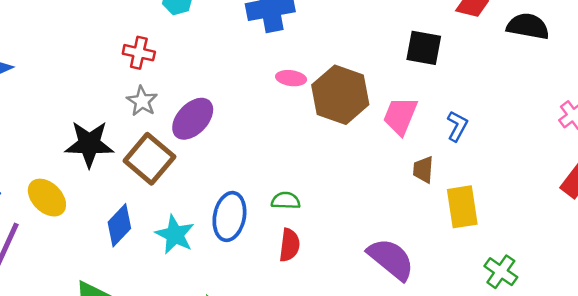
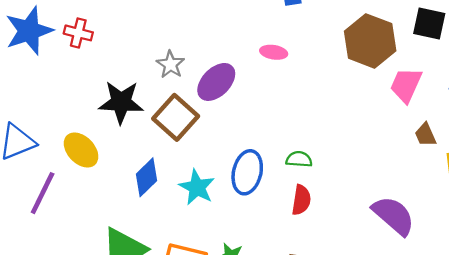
red cross: (139, 53) -> (78, 33), moved
pink ellipse: (291, 78) -> (274, 52), moved
brown hexagon: (340, 95) -> (370, 41), moved
brown trapezoid: (423, 170) -> (425, 135), turned -30

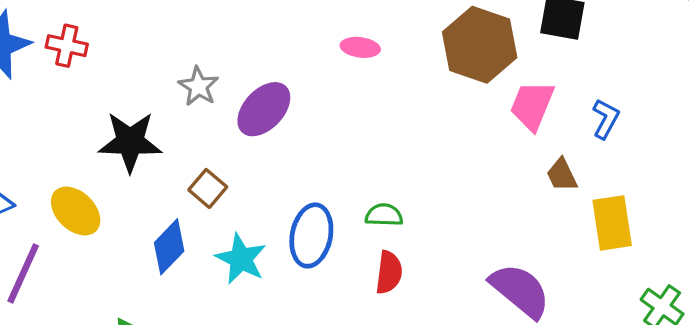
pink ellipse: (274, 52) -> (360, 47), moved
brown square: (176, 117) -> (208, 188), moved, size x0.6

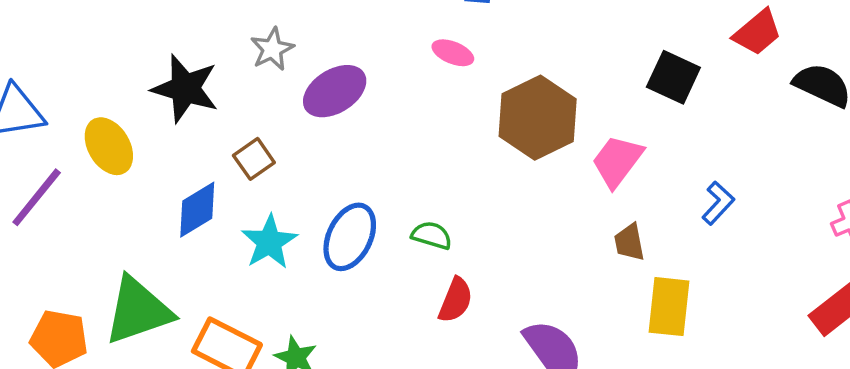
brown hexagon: (480, 45) -> (538, 118), moved
blue L-shape: (606, 119) -> (718, 203), moved
red semicircle: (389, 272) -> (456, 300), moved

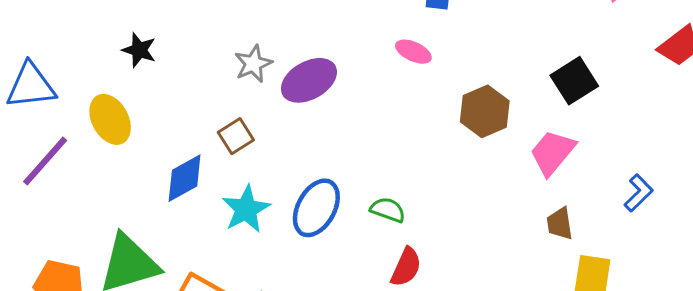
gray star: (272, 49) -> (253, 64), moved
black square: (673, 77) -> (574, 81), moved, turned 30
black star: (185, 89) -> (139, 50), moved, size x0.6
brown hexagon: (538, 118) -> (485, 111), size x0.7

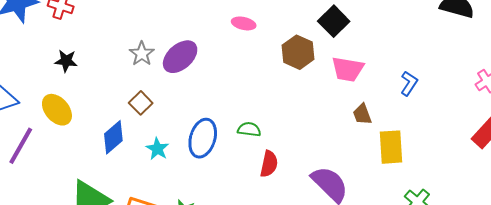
black square: (574, 81) -> (334, 21), moved
pink trapezoid: (552, 152) -> (348, 69), turned -108
cyan star: (246, 209) -> (157, 149), size x0.7

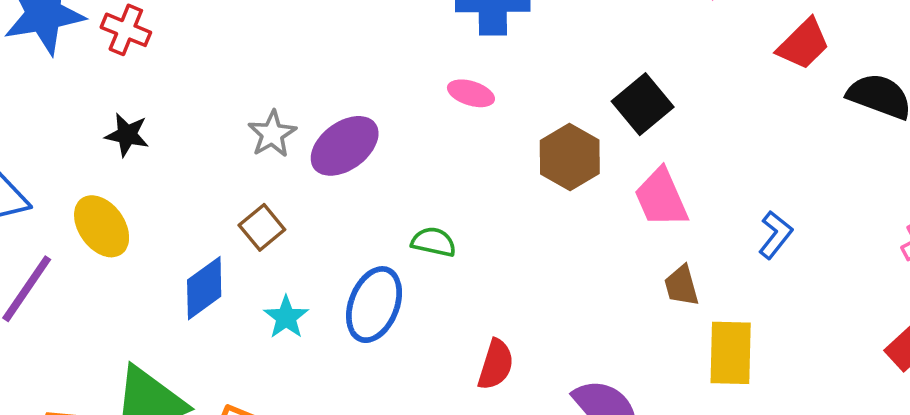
pink trapezoid: (348, 69) -> (661, 198), turned 52
green semicircle: (249, 129) -> (434, 242), moved

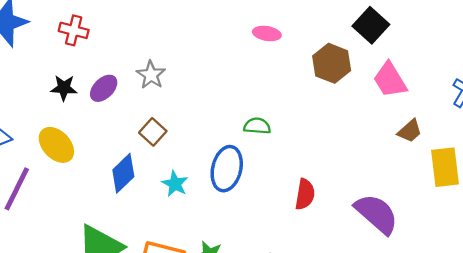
red cross: (126, 30) -> (74, 30), moved
purple ellipse: (345, 146) -> (104, 88), moved, size x0.7
brown trapezoid: (681, 286) -> (410, 131), turned -108

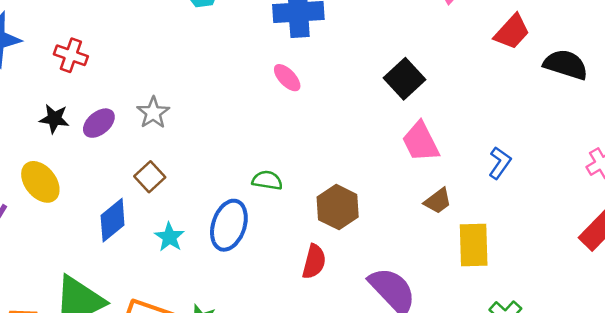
pink ellipse: (267, 33) -> (287, 78), turned 32
brown hexagon: (332, 63) -> (338, 207), moved

